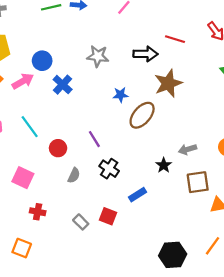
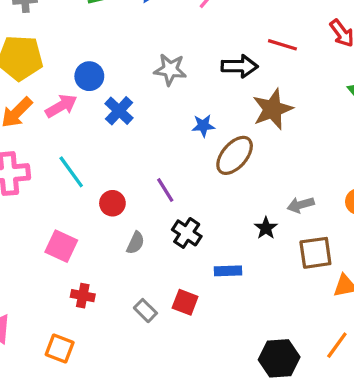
blue rectangle: (138, 195) -> (228, 271), turned 30

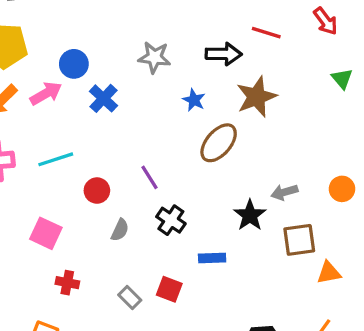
blue star: (203, 126) -> (194, 100), moved, turned 30
cyan line: (71, 172) -> (56, 159), turned -72
black star: (266, 228) -> (250, 215), size x1.4

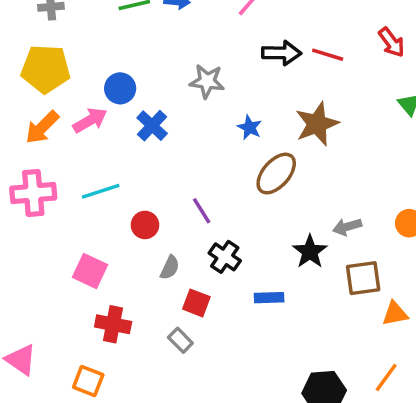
black arrow: (224, 54) -> (282, 53), moved
red cross: (67, 283) -> (113, 324), size x1.4
red square: (169, 289) -> (196, 303), moved

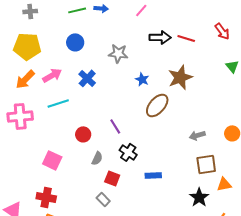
blue circle: (120, 88) -> (75, 42), moved
cyan line: (101, 191) -> (58, 103), moved
black star: (310, 252) -> (199, 197), moved
red cross: (113, 324) -> (46, 197), moved

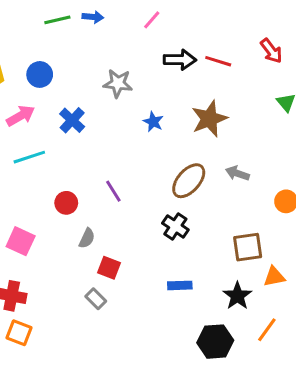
blue circle: (75, 42) -> (40, 74), moved
brown ellipse: (157, 105) -> (189, 181), moved
gray arrow: (197, 135) -> (237, 173), moved, turned 35
black cross: (128, 152) -> (175, 226), moved
blue rectangle: (153, 175) -> (180, 285), moved

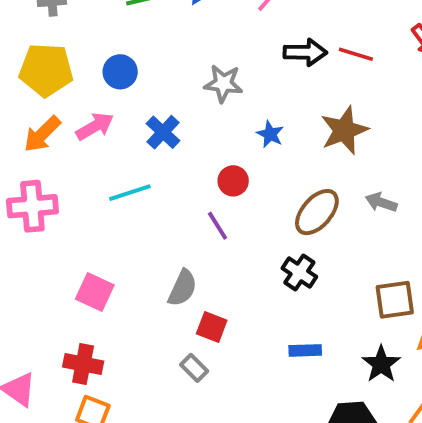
cyan line: (29, 157) -> (130, 193), moved
red circle: (66, 203) -> (233, 181), moved
gray semicircle: (87, 238) -> (182, 288), size x1.4

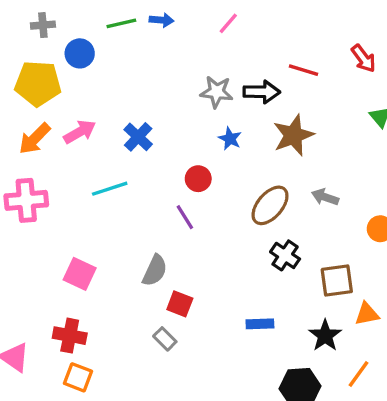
black arrow: (305, 52) -> (262, 92), moved
blue circle: (120, 72) -> (80, 53), moved
gray star: (223, 83) -> (217, 92), moved
black cross: (299, 272) -> (285, 255), moved

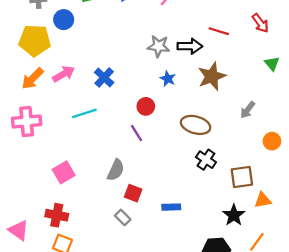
gray arrow: (325, 197) -> (248, 110), moved, turned -72
brown ellipse: (270, 205) -> (196, 125), turned 64
pink square: (80, 274) -> (64, 172), turned 35
blue rectangle: (260, 324) -> (171, 207), moved

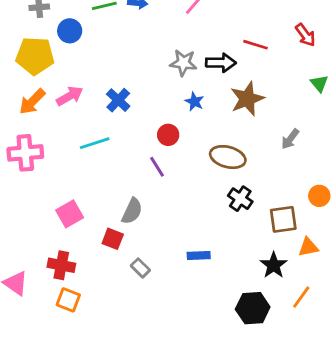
orange circle: (272, 141) -> (319, 196), moved
red square: (133, 193) -> (113, 239), moved

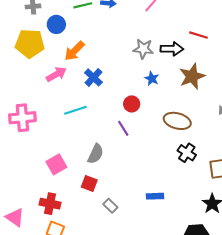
orange arrow: (32, 102) -> (74, 51), moved
gray semicircle: (132, 211) -> (96, 154), moved

